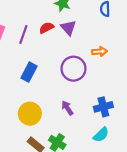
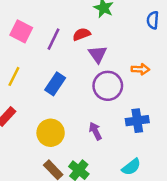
purple triangle: (68, 28) -> (98, 54), moved
blue cross: (103, 107) -> (137, 121), moved

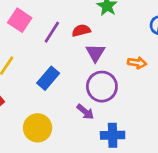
orange arrow: (140, 69) -> (137, 63), moved
blue cross: (137, 121) -> (113, 135), moved
purple arrow: (95, 131) -> (85, 112), moved, turned 150

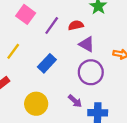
purple triangle: (95, 53) -> (87, 44), turned -35
purple arrow: (85, 112) -> (75, 101), moved

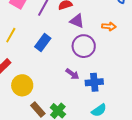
yellow circle: (36, 104) -> (22, 85), moved

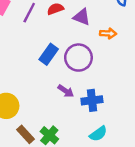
purple triangle: (77, 21) -> (82, 17), moved
blue rectangle: (43, 43) -> (49, 54), moved

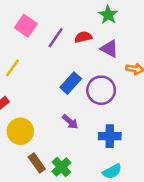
purple arrow: (66, 91) -> (70, 122), moved

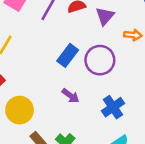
purple triangle: (109, 49) -> (105, 16), turned 48
blue cross: (110, 136) -> (113, 107), turned -30

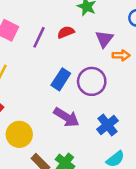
purple triangle: (105, 16) -> (104, 39), moved
purple arrow: (70, 96) -> (66, 117), size x1.5

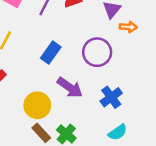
blue rectangle: (61, 79) -> (51, 53), moved
yellow circle: (19, 134) -> (37, 105), moved

